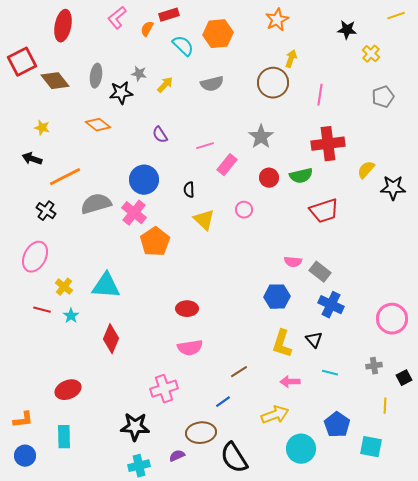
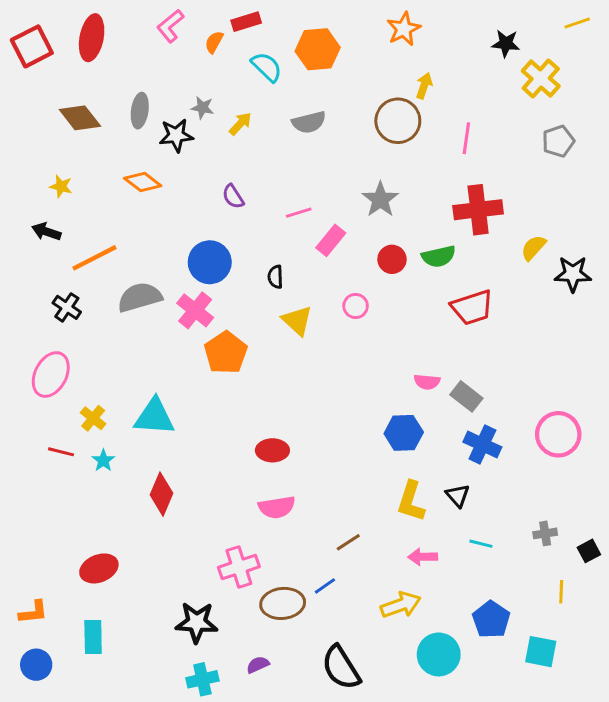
yellow cross: (371, 54) -> (541, 78), size x1.5
red square: (22, 62) -> (32, 46), moved
pink circle: (392, 319) -> (558, 434), moved
brown ellipse: (201, 433) -> (283, 603), moved

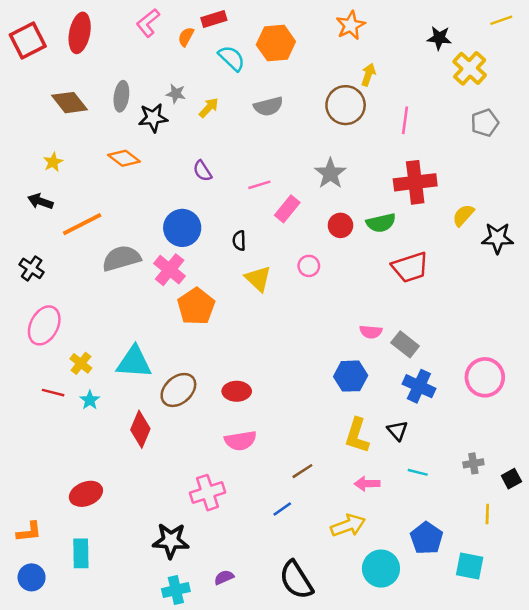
yellow star: (61, 186) -> (53, 162), turned 30
black cross: (67, 307) -> (32, 268), moved
brown ellipse: (283, 603) -> (178, 390), moved, turned -36

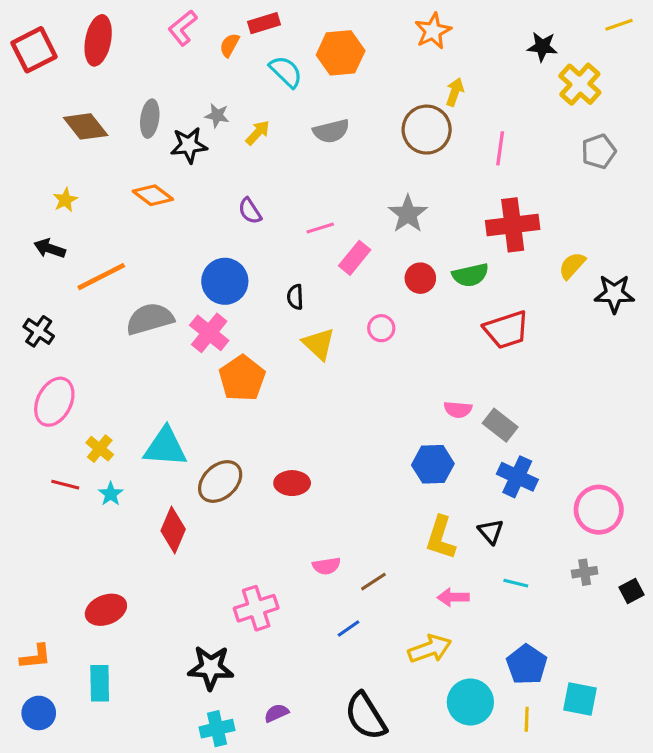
pink circle: (485, 377) -> (599, 510), moved
pink semicircle: (240, 441) -> (326, 566), moved, size x0.7
yellow line: (487, 514) -> (527, 719), moved

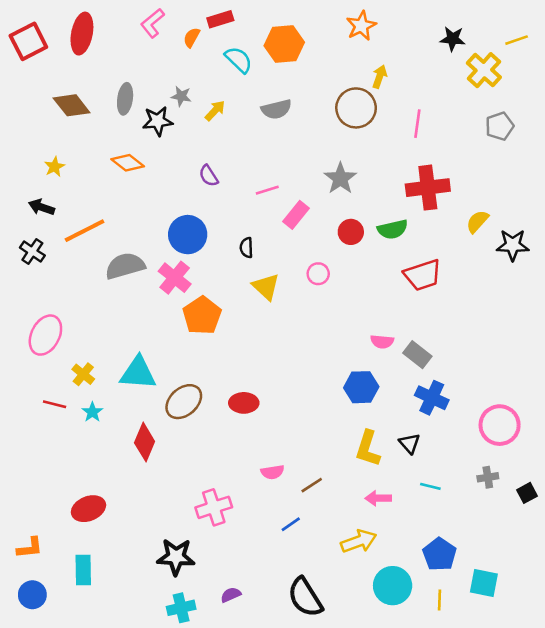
yellow line: (619, 25) -> (517, 40), moved
black cross: (39, 331) -> (32, 252), moved

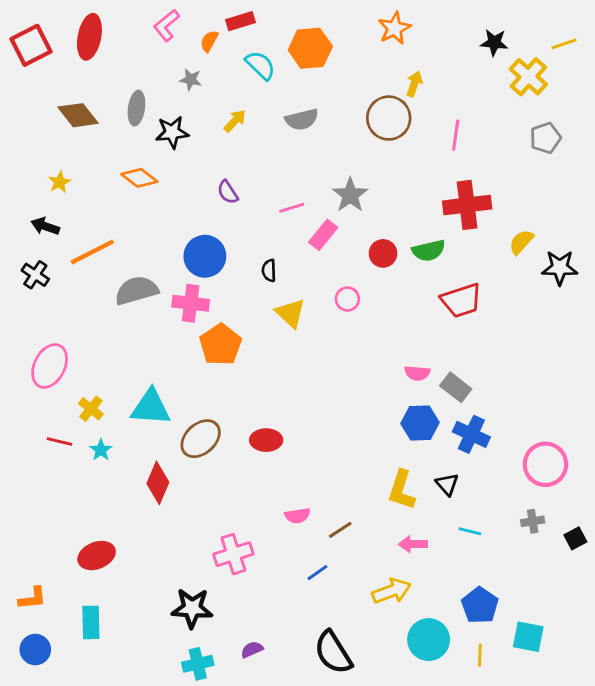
gray star: (181, 96) -> (191, 80), moved
gray star: (340, 178) -> (350, 195), moved
pink cross: (175, 278) -> (191, 303), turned -32
blue hexagon: (361, 387) -> (420, 423), moved

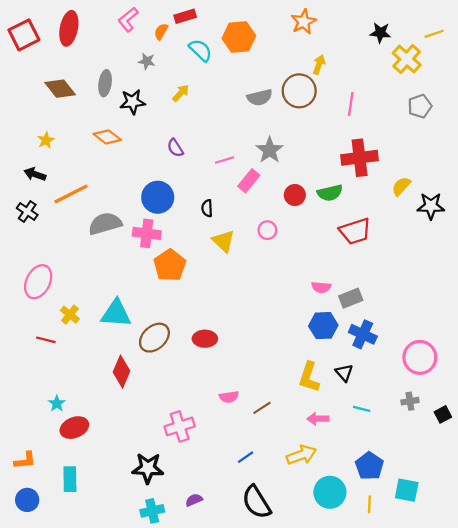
gray semicircle: (302, 119) -> (260, 97), moved
gray rectangle: (456, 387) -> (351, 298), turned -60
cyan star: (101, 450) -> (57, 403), moved
blue line: (317, 573) -> (245, 457), moved

